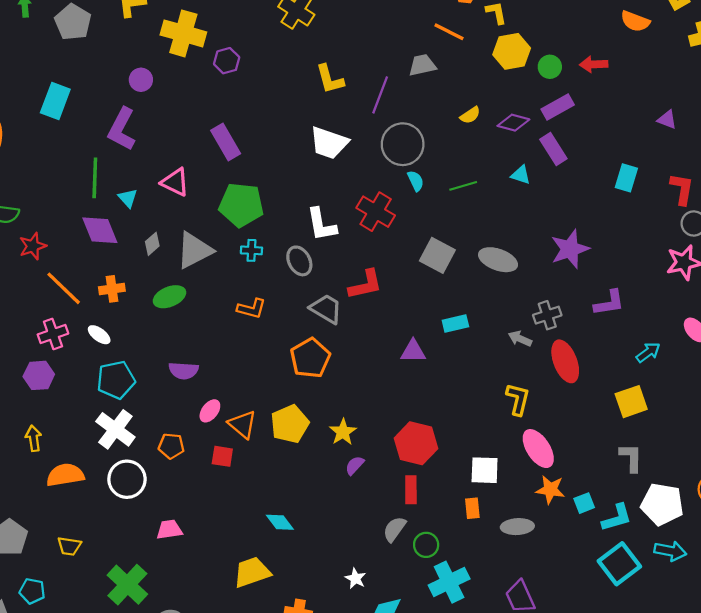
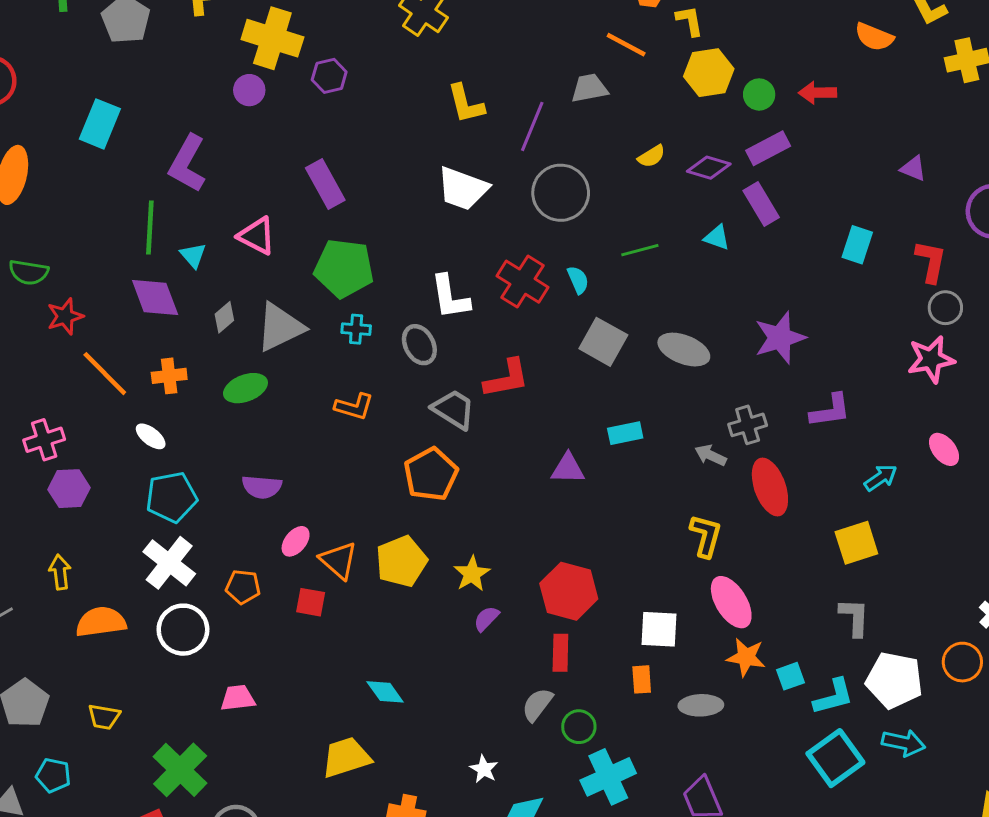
purple circle: (141, 80) -> (249, 90), moved
cyan semicircle: (416, 181) -> (578, 280), moved
pink cross: (53, 334) -> (44, 440), moved

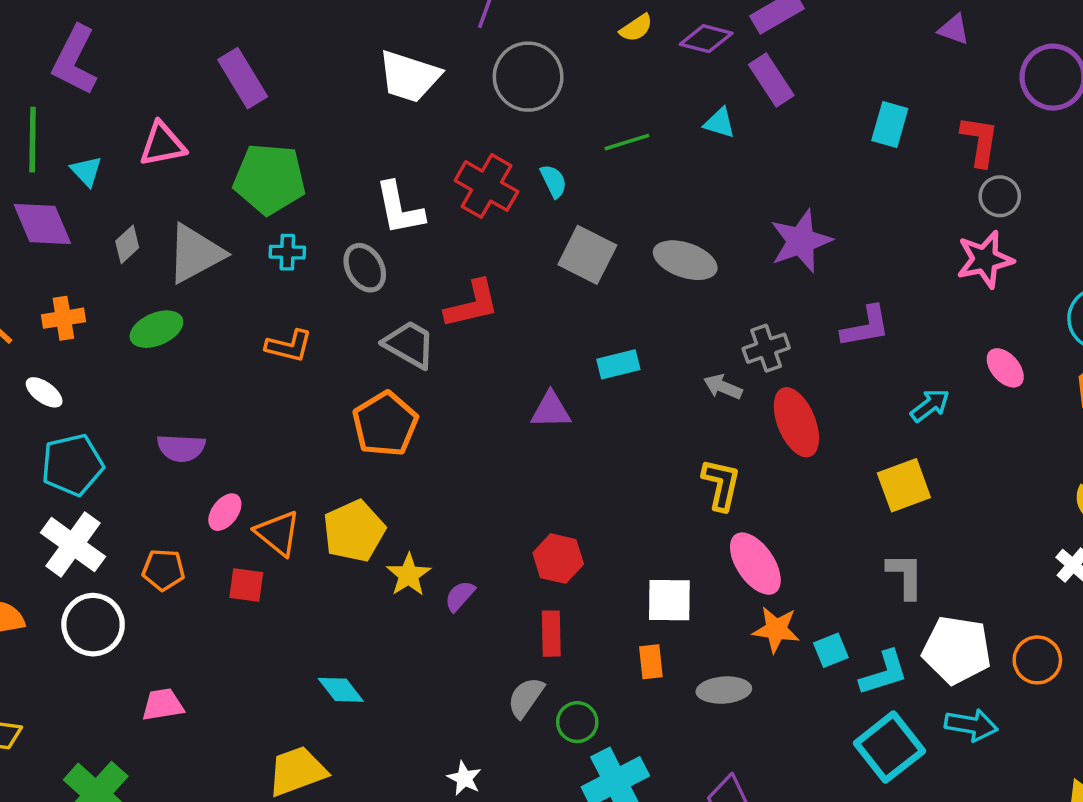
pink triangle: (257, 236) -> (162, 144), turned -36
yellow star: (472, 574) -> (409, 575), moved
red hexagon: (569, 591) -> (558, 559), size x0.7
orange circle: (962, 662) -> (1037, 660), moved

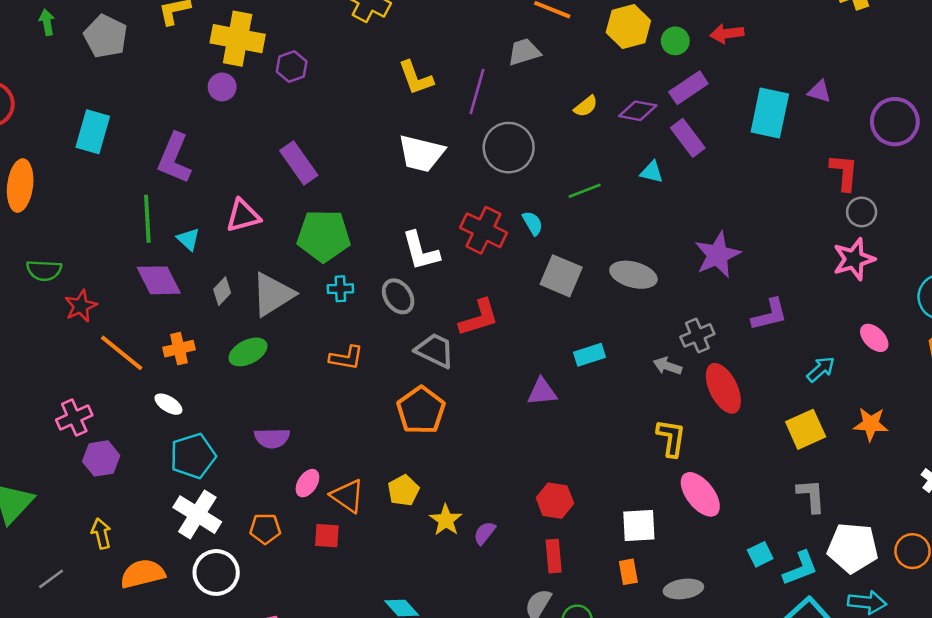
cyan rectangle: (890, 125) -> (770, 113), moved, size x1.5
yellow pentagon: (354, 531) -> (403, 491), size x0.7
orange star: (776, 629) -> (871, 424), moved

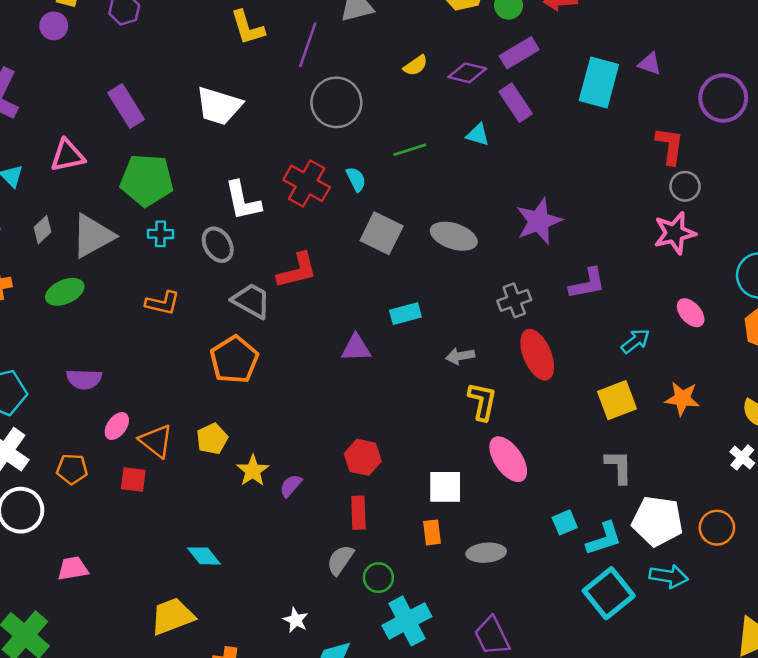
white trapezoid: (421, 153) -> (219, 106), moved
gray arrow: (667, 366) -> (460, 356), moved, turned -32

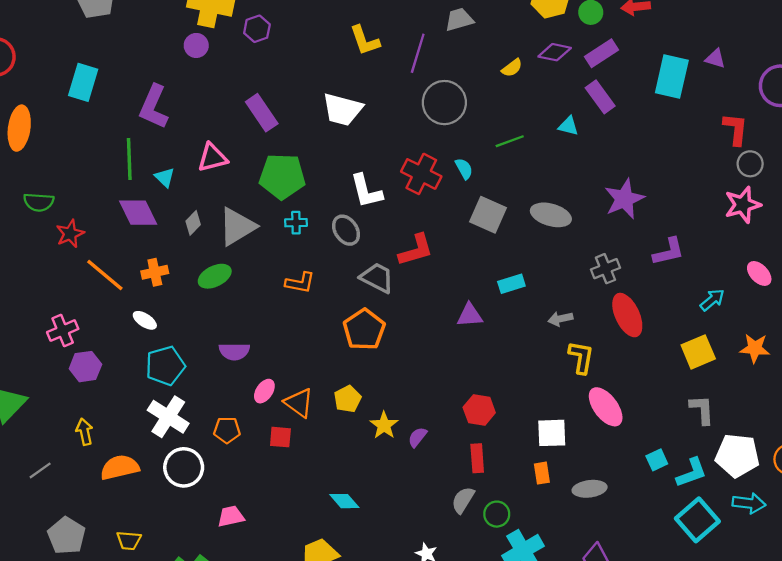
purple diamond: (467, 73) -> (555, 52), moved

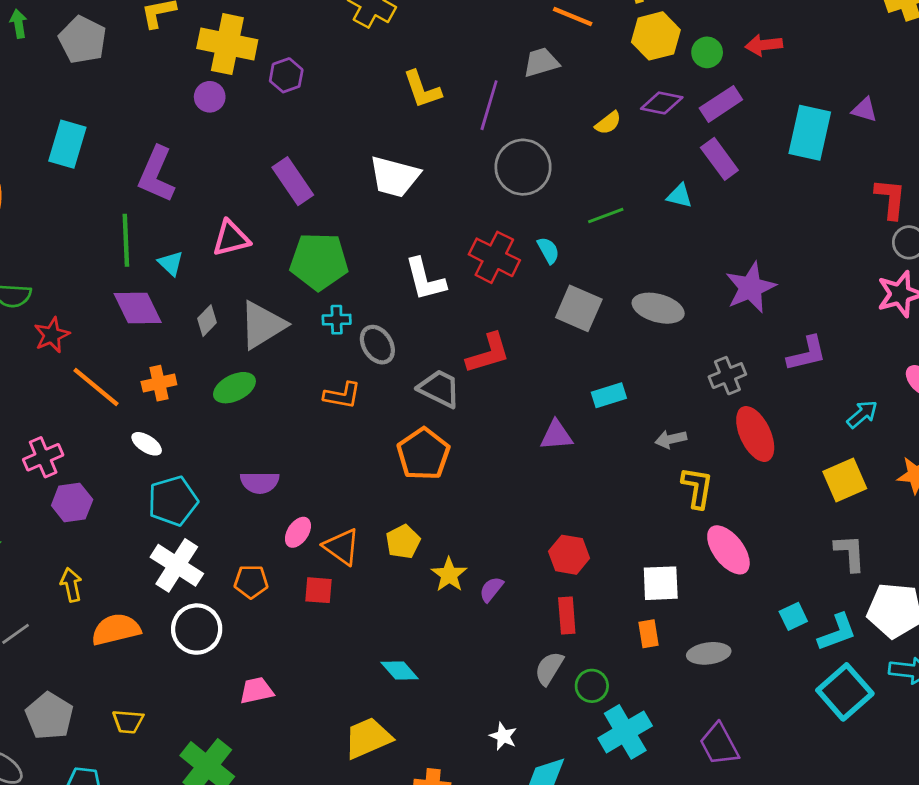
gray ellipse: (346, 230) -> (377, 345), moved

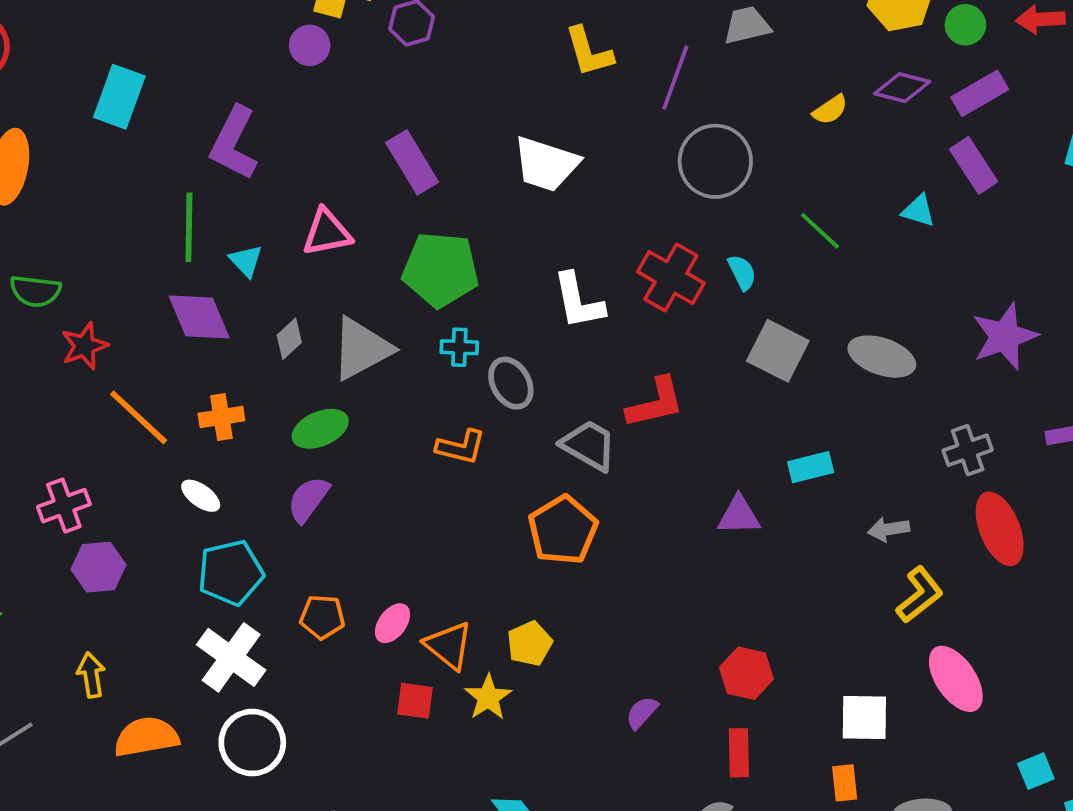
green line: (606, 215) -> (820, 231), turned 60
purple semicircle: (260, 482) -> (308, 499), moved, turned 123
yellow L-shape: (697, 488) -> (920, 595), turned 39
yellow star: (449, 575) -> (488, 697), moved
orange pentagon: (251, 582) -> (322, 617), moved

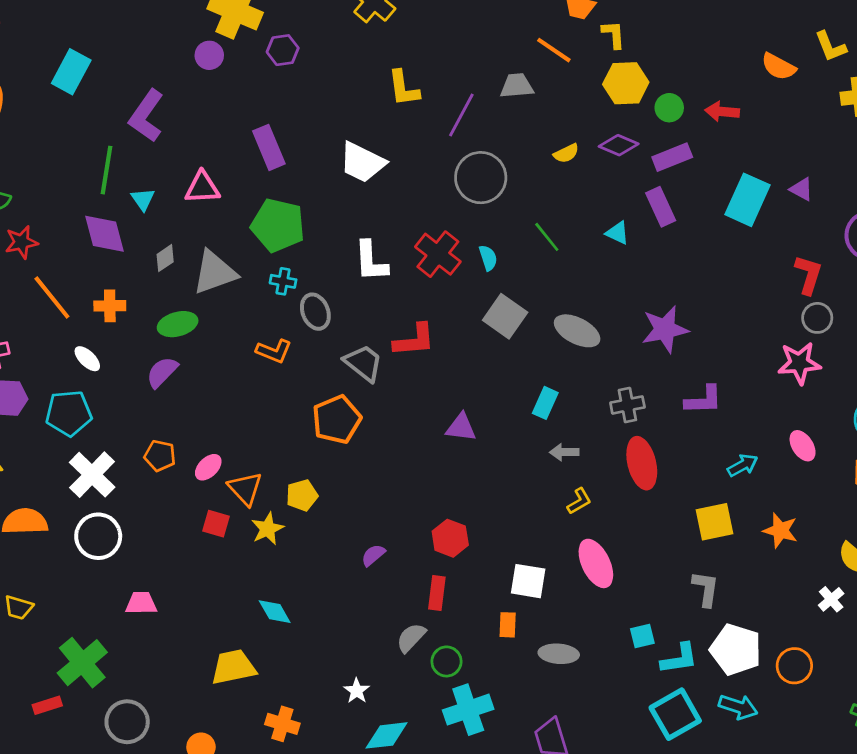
cyan rectangle: (811, 467) -> (545, 403), moved, turned -60
cyan pentagon: (231, 573) -> (69, 413), moved
yellow L-shape: (920, 595) -> (579, 501), size x0.7

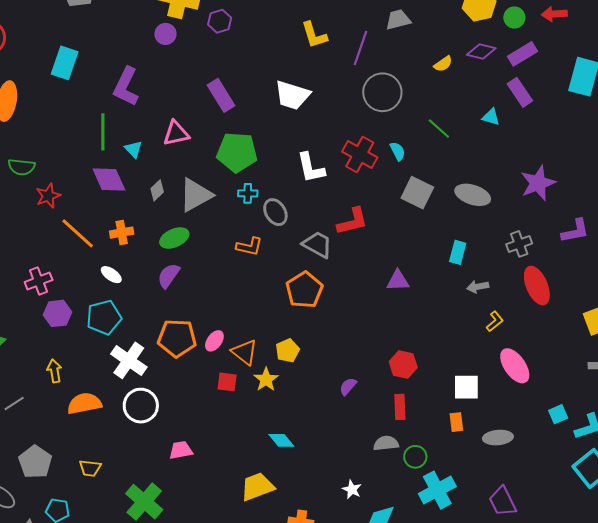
orange pentagon: (160, 456) -> (177, 338), size x1.6
gray semicircle: (411, 638) -> (386, 443), turned 50

